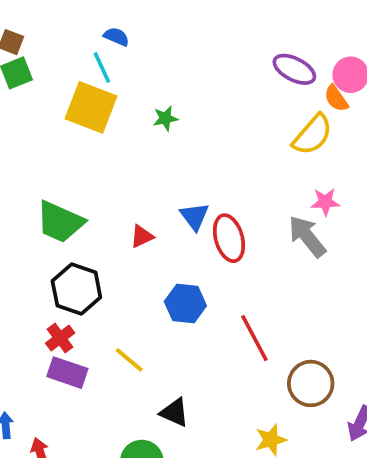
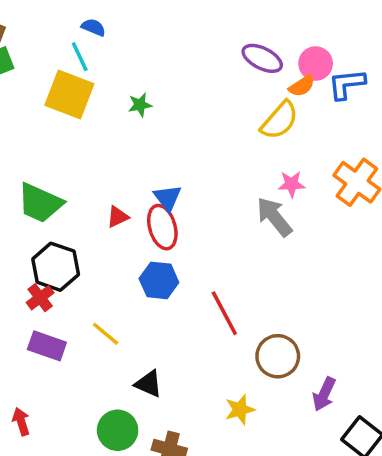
orange semicircle: (336, 98) -> (302, 86), turned -88
red ellipse: (229, 238) -> (162, 227), moved
red cross: (60, 338) -> (40, 298), moved

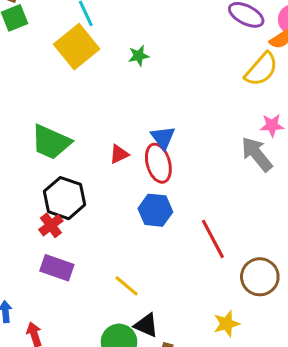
yellow square: (69, 94) -> (77, 47), turned 30
yellow line: (106, 334) -> (127, 286), moved
black triangle: (149, 384) -> (146, 325), moved

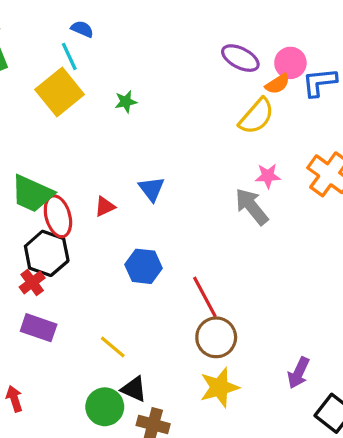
red ellipse: (158, 163) -> (58, 216), moved
brown circle: (260, 277) -> (216, 337), moved
yellow star: (226, 324) -> (219, 387), size x1.4

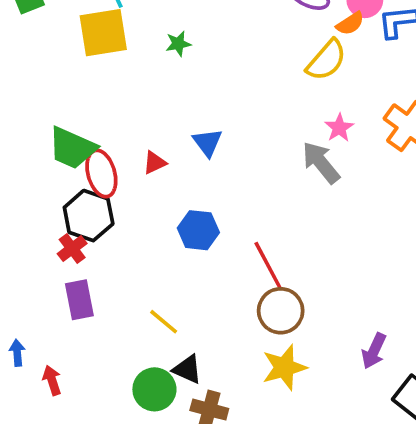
yellow square: (60, 92) -> (103, 33), turned 30
pink star: (268, 176) -> (339, 128), turned -30
purple rectangle: (39, 328) -> (79, 300), turned 60

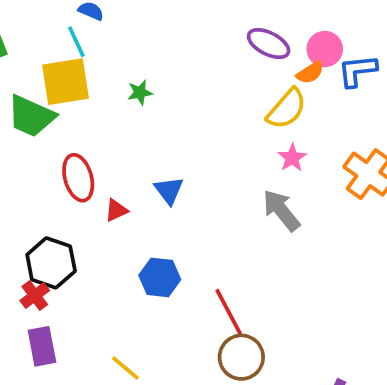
pink star: (339, 128) -> (292, 158), moved
green trapezoid: (72, 148) -> (31, 116), moved
red ellipse: (101, 174) -> (78, 178), moved

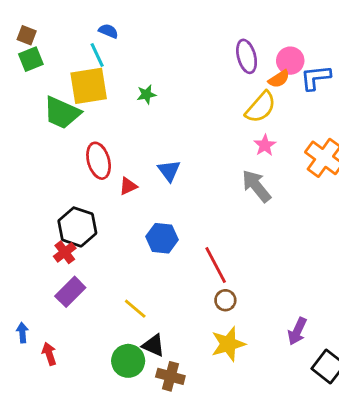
purple ellipse: (269, 44) -> (247, 56), turned 48
purple rectangle: (42, 346) -> (70, 292), turned 56
brown circle: (241, 357) -> (225, 300), size x0.6

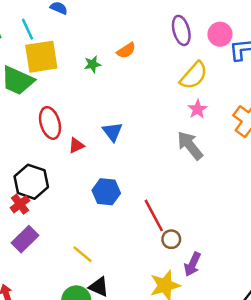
cyan line: (97, 55) -> (28, 29), moved
orange semicircle: (279, 79) -> (126, 50), moved
brown circle: (225, 300) -> (171, 239), moved
purple arrow: (297, 331) -> (192, 264), moved

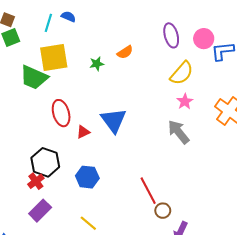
cyan line: (28, 29) -> (48, 23), moved, turned 42
blue triangle: (113, 132) -> (113, 120), size x1.5
blue hexagon: (106, 192) -> (87, 177), moved

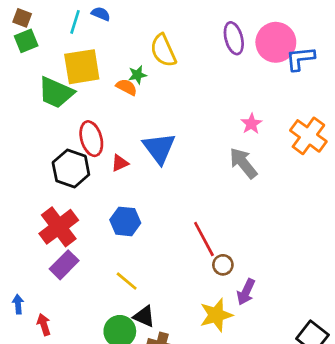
pink circle: (204, 39) -> (276, 42), size x1.5
orange semicircle: (125, 52) -> (127, 87), moved, turned -119
yellow semicircle: (182, 73) -> (163, 50), moved, turned 115
black hexagon: (45, 162) -> (71, 168), moved
red cross: (36, 181) -> (59, 227), size x1.8

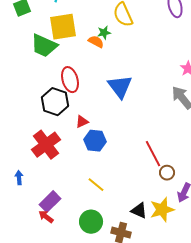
red triangle: (120, 163) -> (82, 122), moved
purple rectangle: (64, 265) -> (50, 202), moved
blue arrow: (18, 304) -> (19, 178), moved
black triangle: (144, 316) -> (139, 211), moved
red arrow: (44, 325) -> (46, 217), moved, turned -35

